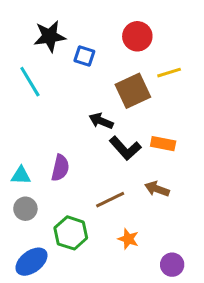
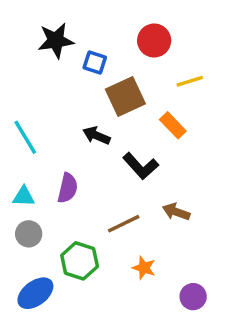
cyan line: (30, 82) -> (25, 137), moved
brown square: (133, 91) -> (125, 96), moved
black arrow: (101, 121) -> (96, 135), moved
orange rectangle: (163, 144) -> (173, 125), moved, turned 35

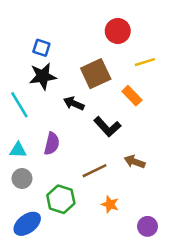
black star: (56, 41) -> (43, 76), moved
blue square: (95, 63) -> (41, 48), moved

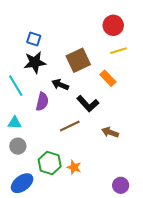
red circle: (118, 31) -> (113, 25), moved
purple semicircle: (52, 144) -> (42, 102), moved
brown line: (94, 171) -> (70, 126), moved
orange star: (110, 204) -> (74, 167), moved

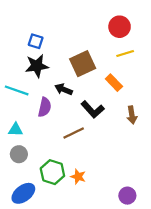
cyan line: (16, 86) -> (17, 90), turned -40
brown arrow: (110, 132) -> (132, 115), moved, turned -119

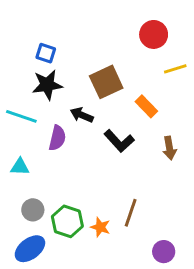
yellow line: (125, 54) -> (175, 69), moved
brown line: (74, 133) -> (131, 213), moved, turned -45
gray circle: (19, 154) -> (33, 210), moved

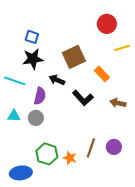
brown arrow: (169, 148) -> (118, 103), turned 112
gray circle: (33, 210) -> (36, 118), moved
blue ellipse: (30, 249) -> (21, 173), turned 30
purple circle: (164, 252) -> (114, 147), moved

